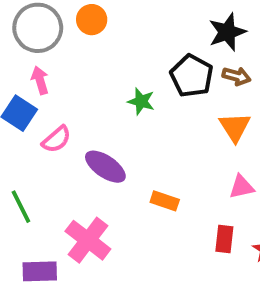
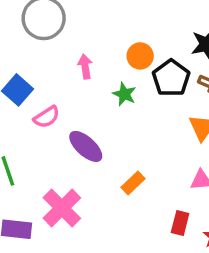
orange circle: (92, 20) -> (140, 56), moved
pink arrow: (40, 80) -> (85, 66), moved
orange rectangle: (165, 201) -> (133, 183), turned -70

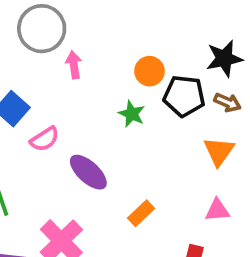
pink arrow: (85, 66) -> (74, 65), moved
black pentagon: (171, 78) -> (184, 96), turned -30

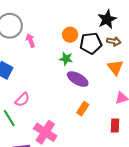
pink semicircle: (45, 139) -> (22, 100), moved
purple ellipse: (88, 172) -> (78, 79), moved

